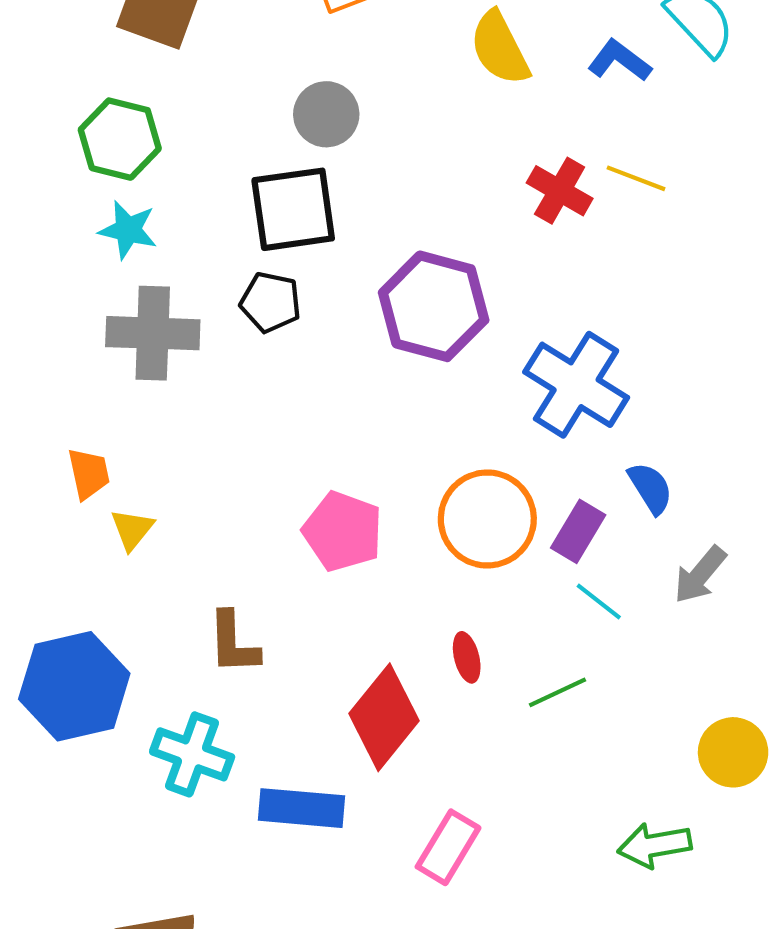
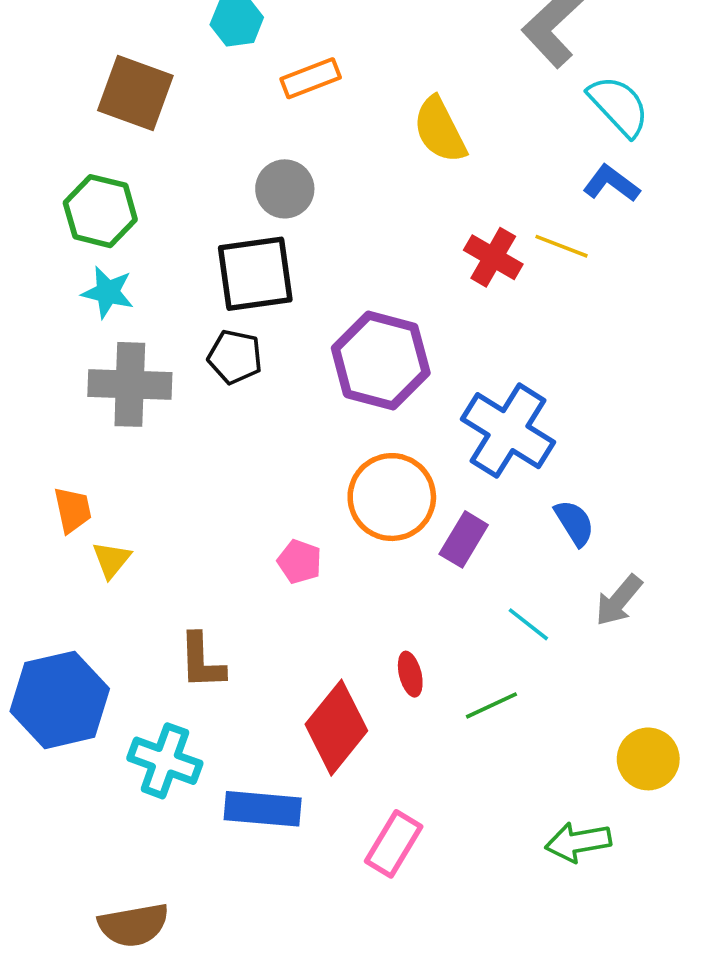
blue L-shape: (619, 61) -> (611, 183), moved
orange circle: (487, 519) -> (392, 497), moved
pink pentagon: (343, 531) -> (300, 562), size x0.6
purple rectangle: (578, 531) -> (464, 539), moved

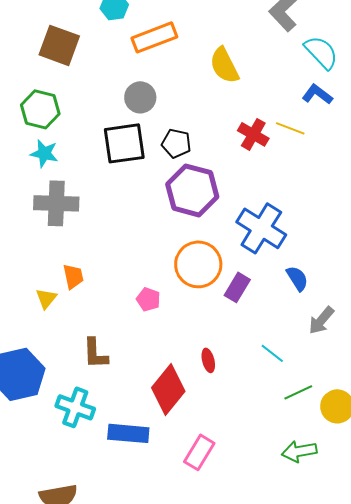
orange rectangle: (311, 78) -> (154, 37), size x1.4
black pentagon: (235, 357) -> (176, 143), moved
orange trapezoid: (73, 510) -> (73, 276), moved
cyan line: (528, 624) -> (272, 353), moved
green line: (491, 705) -> (298, 392), moved

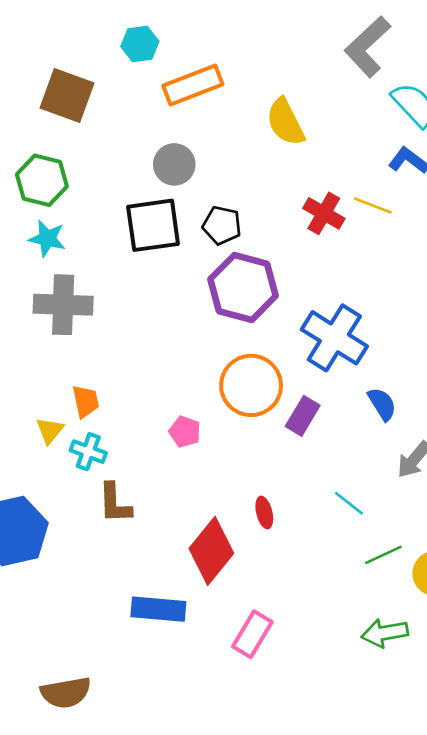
cyan cross: (75, 407) -> (88, 452), moved, size x0.7

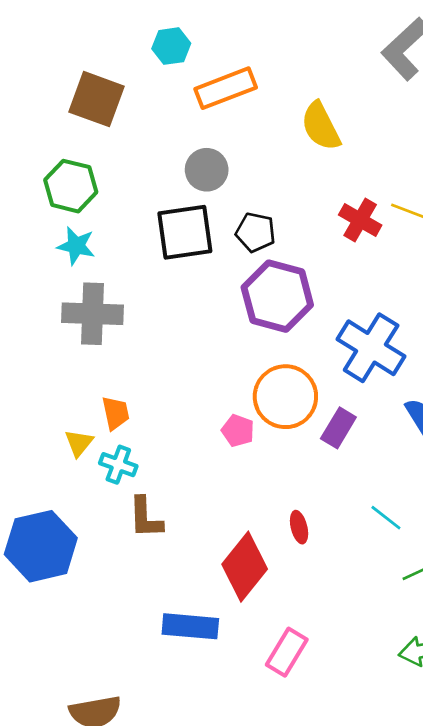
pink pentagon: (185, 432) -> (238, 431), moved

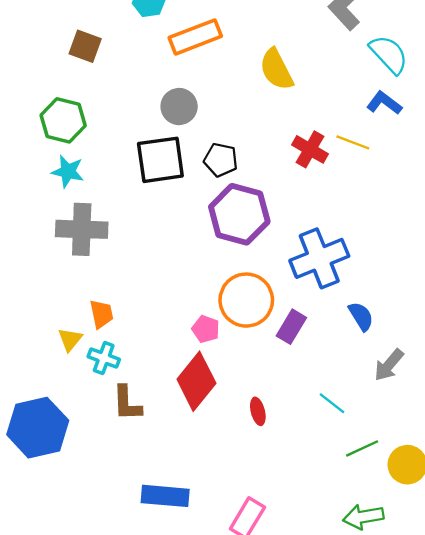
brown square: (97, 99) -> (85, 46), size x0.7
blue cross: (371, 348) -> (319, 258), turned 36
red diamond: (245, 567) -> (196, 381), moved

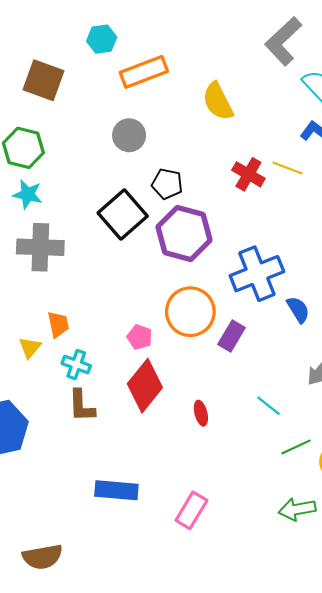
brown square: (85, 46) -> (43, 80), size x1.4
black square: (160, 160) -> (123, 214), moved, turned -33
blue semicircle: (361, 316) -> (298, 310), moved
pink pentagon: (206, 329) -> (140, 337), moved
cyan cross: (104, 358) -> (76, 365), moved

